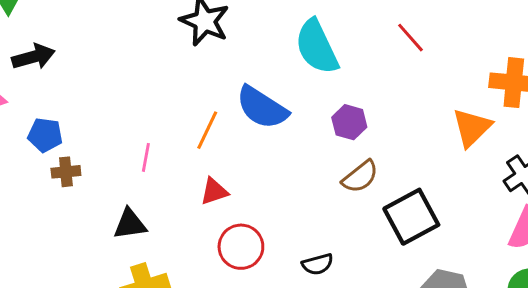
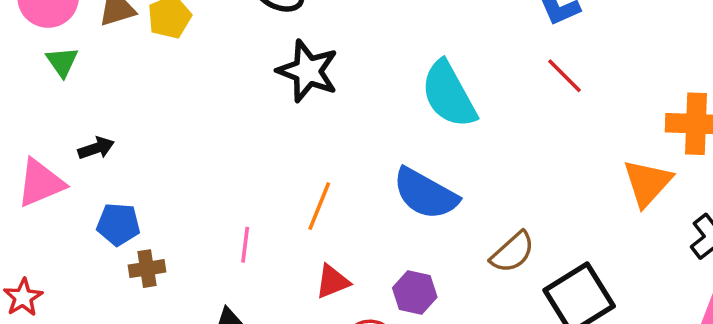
black arrow: (33, 57) -> (96, 148), moved, size x0.7
blue semicircle: (262, 108) -> (425, 194), moved
purple hexagon: (349, 122) -> (415, 292), moved

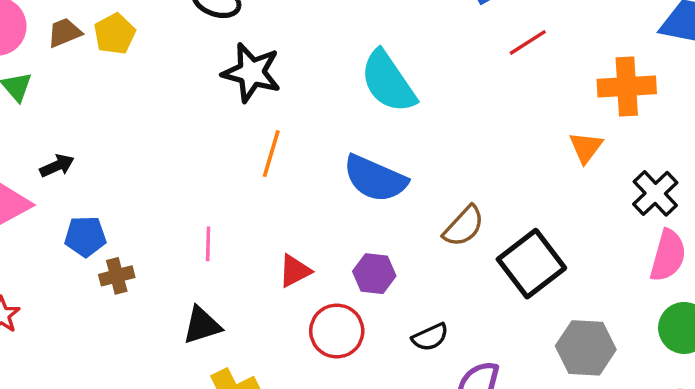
red line: (565, 76) -> (528, 42), moved, turned -72
orange triangle: (647, 183) -> (586, 147), size x0.7
orange line: (319, 206) -> (271, 154), moved

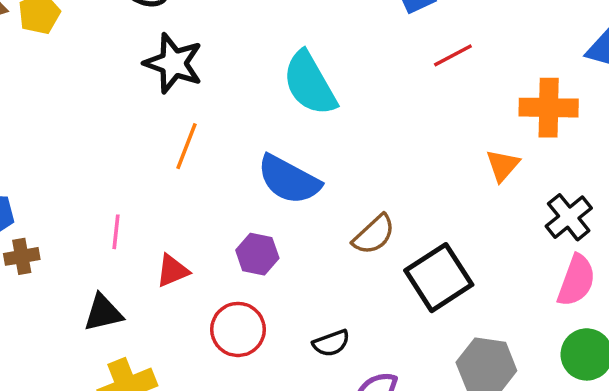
red triangle: (295, 271) -> (172, 271), moved
purple hexagon: (374, 274) -> (257, 254), moved

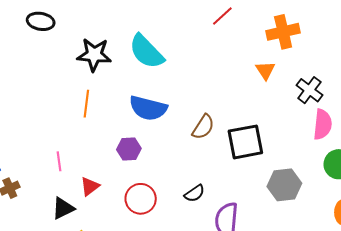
black star: (173, 63) -> (94, 55), moved
purple hexagon: (257, 254) -> (129, 149), moved
red triangle: (172, 271) -> (90, 186), moved
black square: (439, 278) -> (245, 142), turned 36

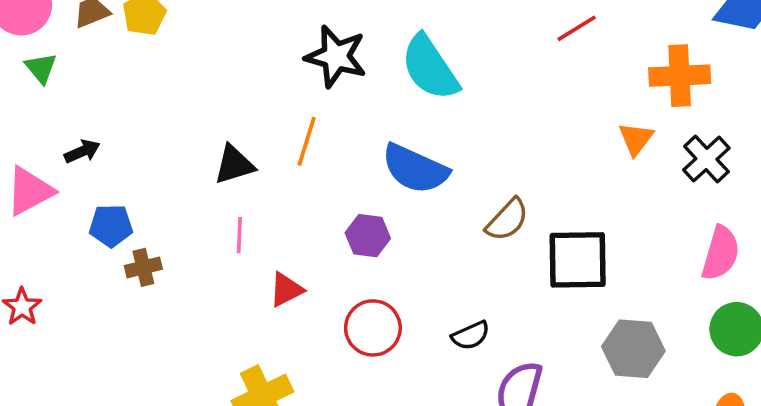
black cross: (309, 90) -> (706, 159), moved
black triangle: (63, 208) -> (234, 165), moved

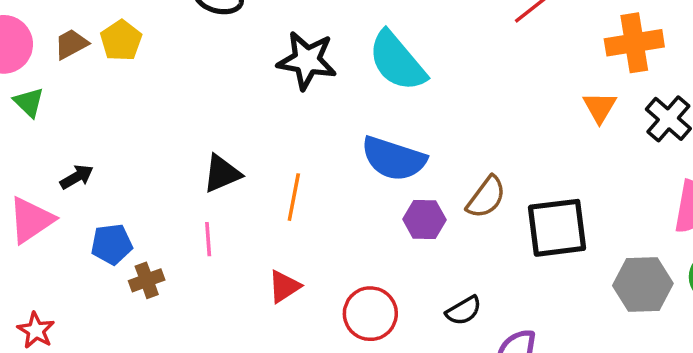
orange line: (307, 141) -> (294, 197), moved
pink line: (239, 235) -> (208, 239), moved
purple hexagon: (368, 236) -> (424, 219), moved
gray hexagon: (633, 349) -> (643, 285), moved

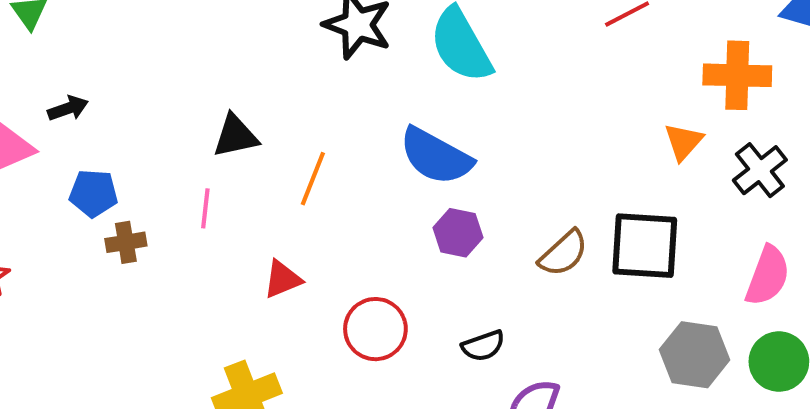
brown semicircle: (486, 197) -> (563, 253), moved
black square: (557, 228) -> (645, 246), moved

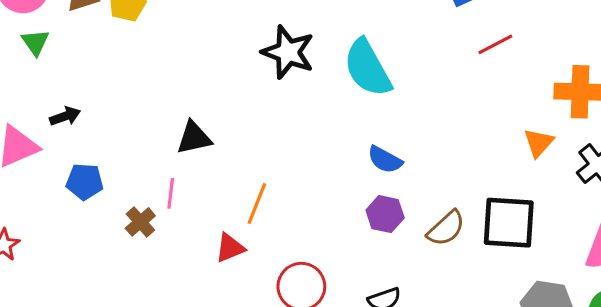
blue semicircle: (436, 156) -> (385, 160), moved, size x0.6
orange line: (313, 179) -> (257, 204), moved
purple hexagon: (458, 233) -> (385, 214), moved
brown cross: (126, 242) -> (140, 222), moved, turned -32

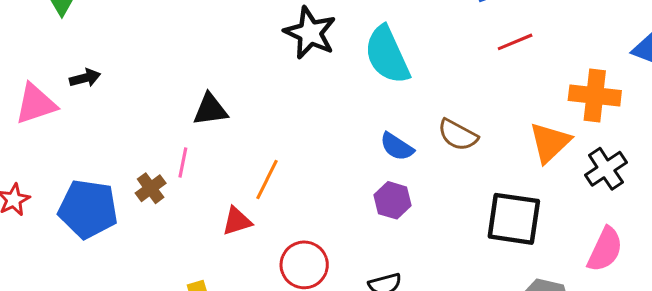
orange triangle: (539, 143) -> (550, 142), size x1.4
blue pentagon: (85, 182) -> (88, 209), moved, size x1.6
brown semicircle: (446, 228) -> (458, 135), moved, turned 66

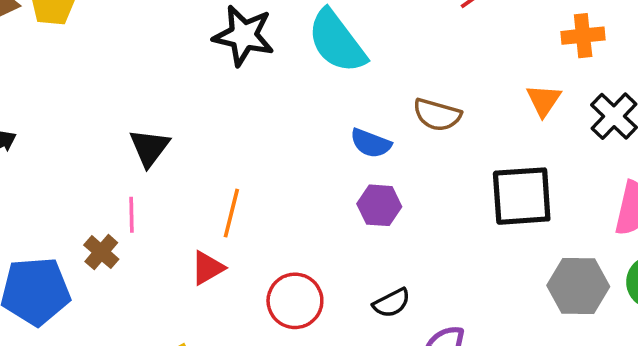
orange cross: (595, 96) -> (583, 36), size x0.7
black triangle: (210, 110) -> (149, 148), turned -33
orange triangle: (550, 142) -> (544, 100), size x0.7

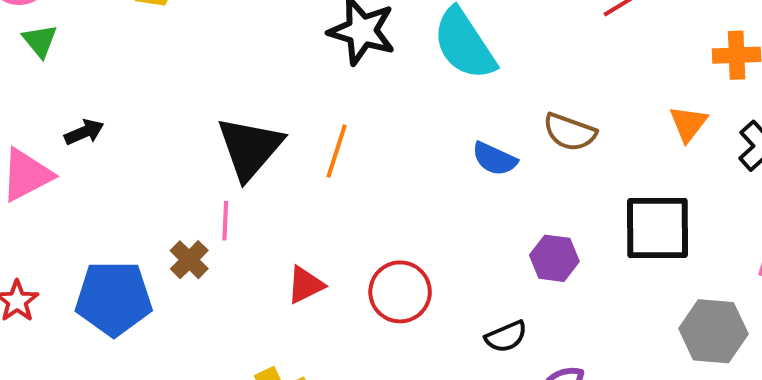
black triangle: (149, 148) -> (250, 148), size x1.5
purple hexagon: (379, 205) -> (554, 258), moved
orange line: (231, 213) -> (337, 151), moved
red circle: (295, 301) -> (400, 292), moved

